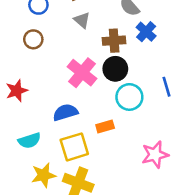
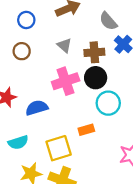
gray triangle: (82, 20) -> (64, 45), moved
pink cross: (82, 73) -> (66, 81), turned 32
blue semicircle: (65, 112) -> (37, 108), moved

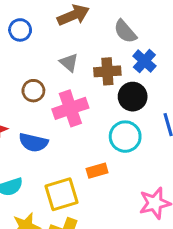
brown circle: (22, 51) -> (33, 91), moved
black circle: (96, 78) -> (133, 97), moved
blue semicircle: (37, 108) -> (33, 142), turned -150

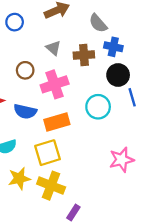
blue cross: (144, 61) -> (113, 47), turned -30
black circle: (133, 97) -> (118, 75), moved
orange rectangle: (97, 171) -> (57, 122), moved, size x1.5

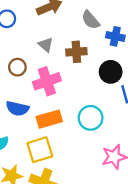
blue cross: (113, 47) -> (115, 36), moved
cyan circle: (98, 107) -> (91, 118), moved

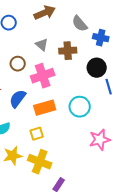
blue semicircle: (17, 108) -> (18, 99), turned 114
yellow square: (40, 150) -> (37, 134), size x0.6

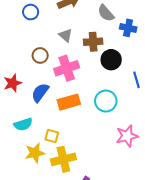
black circle: (97, 68) -> (111, 60), moved
yellow square: (37, 134) -> (52, 136), moved, turned 32
yellow cross: (40, 162) -> (63, 159), turned -35

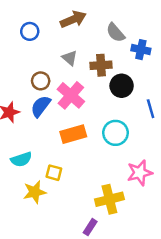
pink cross: (67, 68) -> (71, 95), turned -30
blue semicircle: (40, 93) -> (41, 106), moved
yellow cross: (63, 159) -> (109, 199), moved

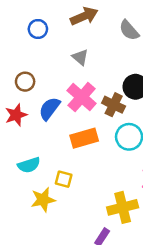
brown cross: (101, 65) -> (114, 105), moved, turned 30
brown circle: (41, 81) -> (25, 82), moved

